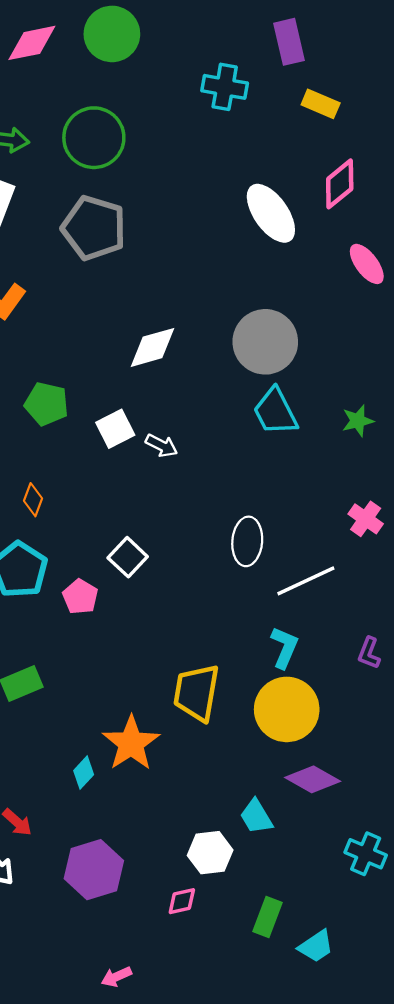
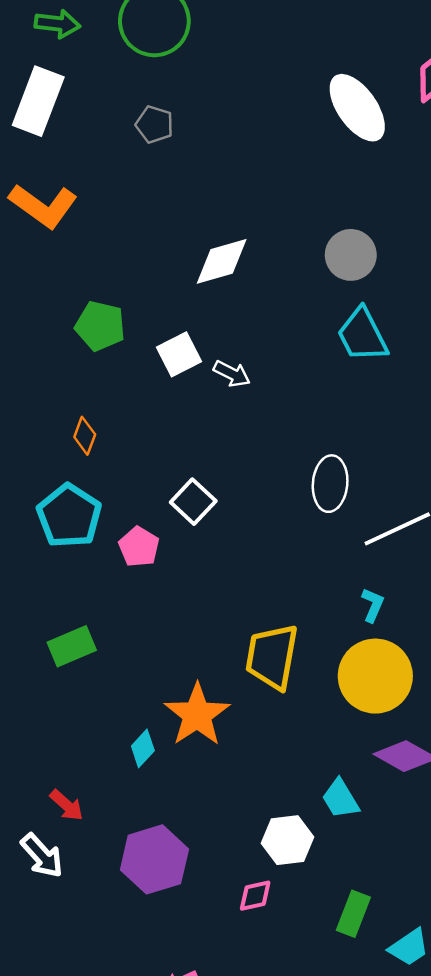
gray pentagon: (94, 228) -> (154, 124), size x0.5
gray circle: (265, 342) -> (351, 255), size x0.7
cyan L-shape: (284, 647) -> (373, 605), size x0.7

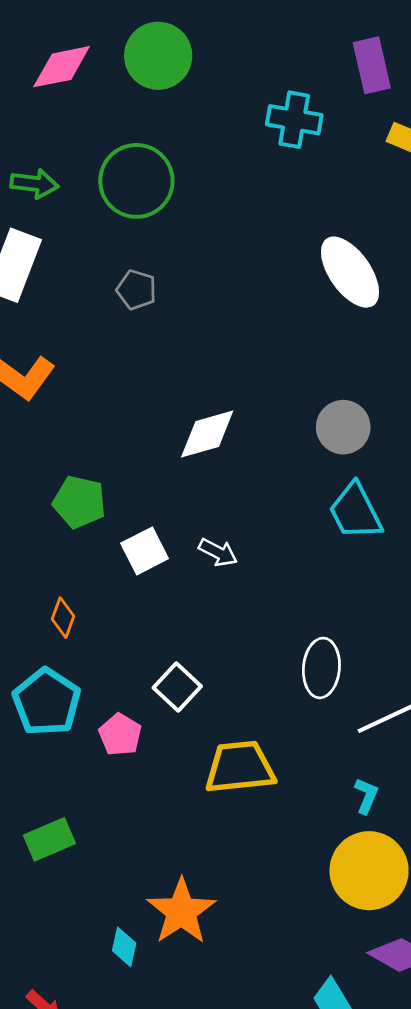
white square: (179, 354) -> (145, 551), moved
yellow trapezoid: (272, 657) -> (240, 767), moved, turned 74
cyan diamond: (143, 748) -> (124, 947), turned -30

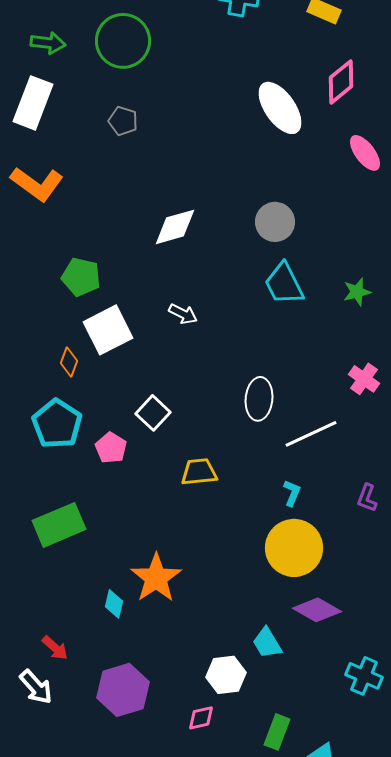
white square: (145, 551) -> (108, 330), moved, size x1.4
yellow trapezoid: (240, 767) -> (199, 472), size x0.7
green rectangle: (49, 839) -> (59, 525), size x1.4

